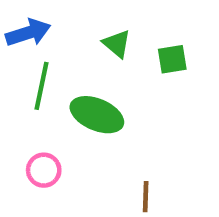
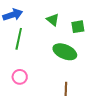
green ellipse: (97, 115) -> (65, 52), moved

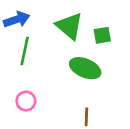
green triangle: (53, 20) -> (69, 26), size x1.6

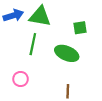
green triangle: (69, 26) -> (40, 16), moved, turned -30
green line: (25, 51) -> (33, 44), moved

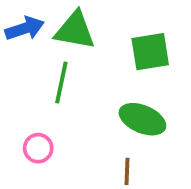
green square: (80, 28) -> (150, 52), size x1.5
green ellipse: (67, 53) -> (142, 119), moved

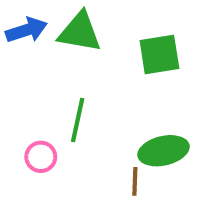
green line: (61, 83) -> (78, 120), moved
green ellipse: (142, 119) -> (164, 151), moved, turned -36

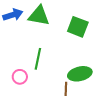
green square: (159, 55) -> (78, 27), turned 30

